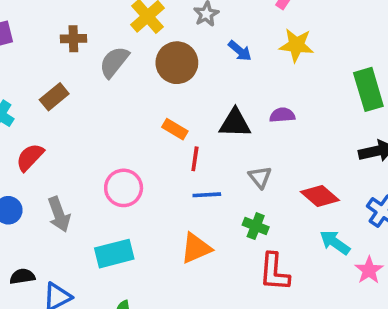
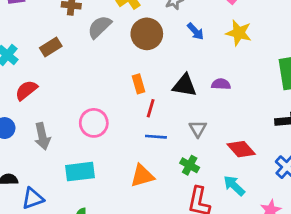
orange rectangle: (175, 129) -> (139, 84), turned 36
cyan arrow: (335, 242) -> (234, 186), moved

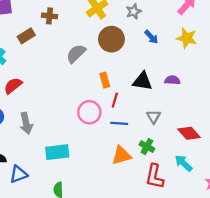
gray semicircle: (100, 27) -> (76, 54), moved
brown rectangle: (51, 47) -> (26, 36), moved
pink circle: (94, 123) -> (89, 112), moved
orange triangle: (142, 176) -> (121, 155), moved

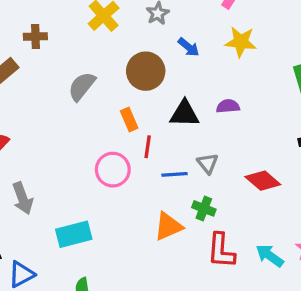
brown circle: (111, 39) -> (146, 71), moved
blue line: (119, 123) -> (174, 174), moved
cyan arrow: (183, 163) -> (270, 256), moved

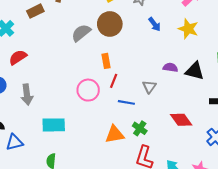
brown circle: (146, 71) -> (110, 24), moved
black triangle: (184, 114) -> (195, 71), moved
gray triangle: (208, 163) -> (149, 87), moved

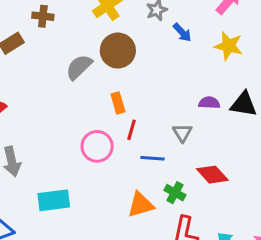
blue arrow: (155, 24) -> (182, 32), moved
red diamond: (181, 120) -> (212, 175), moved

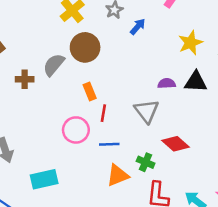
brown cross: (43, 16) -> (25, 79), moved
blue arrow: (182, 32) -> (138, 27), turned -90
yellow star: (229, 46) -> (190, 43), moved, turned -30
gray triangle: (182, 133) -> (147, 111), size x1.5
blue line: (152, 158) -> (109, 144), moved

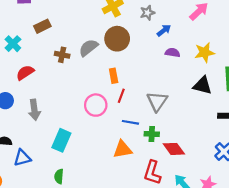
purple semicircle: (167, 83) -> (172, 53), moved
blue line: (109, 144) -> (130, 122), moved
red diamond: (176, 144) -> (174, 149), moved
green cross: (146, 162) -> (152, 134), moved, turned -32
cyan rectangle: (44, 179) -> (61, 140), turned -65

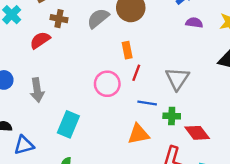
brown cross: (62, 55) -> (59, 19), moved
red semicircle: (25, 73) -> (40, 40), moved

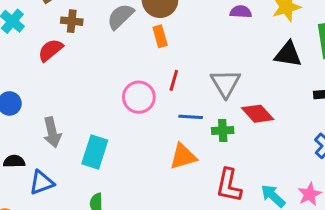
orange rectangle: (127, 50) -> (160, 36), moved
gray arrow: (37, 90) -> (52, 132), moved
red diamond: (197, 133) -> (258, 114), moved

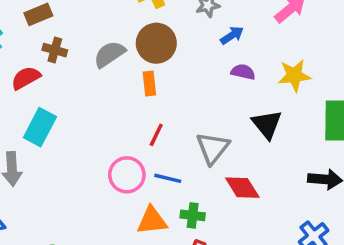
black triangle: (288, 54) -> (267, 124), moved, turned 32
pink circle: (139, 97) -> (127, 175), moved
green cross: (223, 131) -> (193, 215), moved
cyan rectangle: (95, 152) -> (40, 127), moved

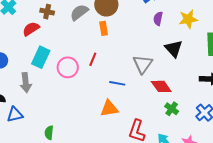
purple semicircle: (243, 72) -> (158, 19), turned -88
red line: (156, 135) -> (93, 59), moved
pink circle: (127, 175) -> (68, 67), moved
green cross: (193, 215) -> (172, 109), moved, turned 32

